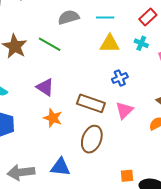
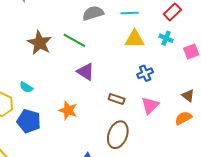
purple triangle: (45, 87) -> (86, 72), moved
brown rectangle: (91, 103) -> (117, 99), size x0.6
orange star: (53, 118) -> (68, 110), moved

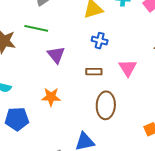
purple triangle: (86, 72) -> (56, 55), turned 36
blue cross: (145, 73) -> (100, 41), moved, turned -35

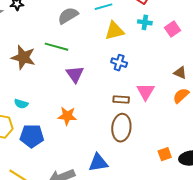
brown rectangle: (94, 72) -> (121, 100), moved

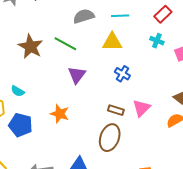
yellow triangle: (114, 31) -> (112, 42), moved

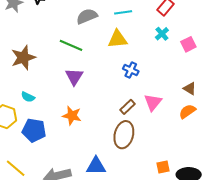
cyan cross: (157, 41) -> (162, 34), turned 32
brown star: (31, 47) -> (23, 58), moved, turned 30
purple triangle: (77, 75) -> (74, 77), moved
brown rectangle: (116, 110) -> (128, 107), turned -56

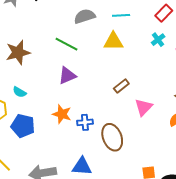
blue cross: (131, 70) -> (85, 122), moved, turned -35
purple triangle: (74, 77) -> (67, 75), turned 30
brown rectangle: (128, 107) -> (121, 86), moved
brown ellipse: (124, 135) -> (112, 137), turned -40

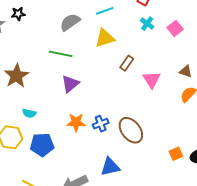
brown rectangle: (121, 86) -> (127, 63), moved
pink triangle: (144, 107) -> (152, 80), moved

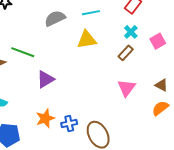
green line: (61, 54) -> (23, 52), moved
brown rectangle: (127, 63) -> (126, 53), moved
orange star: (76, 122) -> (45, 118), turned -30

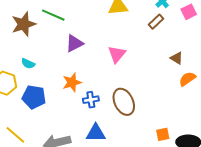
brown triangle: (161, 85) -> (177, 58), moved
pink triangle: (126, 88) -> (117, 54), moved
blue cross: (69, 123) -> (91, 100), moved

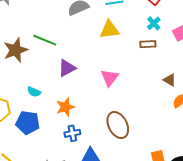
brown rectangle: (156, 22) -> (148, 44), turned 42
cyan semicircle: (28, 64) -> (34, 92), moved
blue cross: (91, 100) -> (72, 133), moved

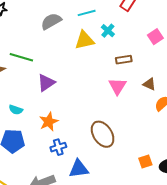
cyan cross: (154, 23) -> (108, 31), moved
brown rectangle: (148, 44) -> (124, 60), moved
pink triangle: (110, 78) -> (117, 86), moved

